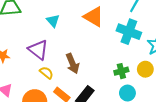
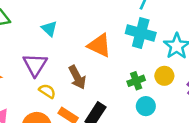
orange triangle: (94, 17) -> (99, 45), moved
purple triangle: (38, 50) -> (35, 65), turned 30

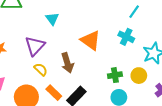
cyan cross: (141, 33) -> (126, 37), size x0.7

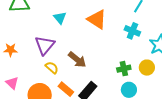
orange triangle: (91, 40) -> (97, 19), moved
brown arrow: (67, 63) -> (77, 60), turned -30

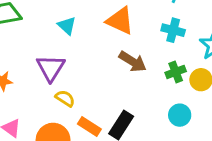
brown arrow: (77, 60) -> (133, 62), moved
green cross: (124, 69) -> (176, 72), moved

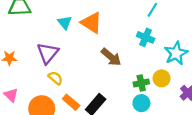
orange triangle: (120, 21) -> (91, 23), moved
green cross: (176, 72) -> (141, 83), moved

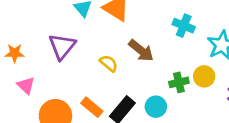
yellow semicircle: (55, 78) -> (109, 63), moved
pink triangle: (11, 95) -> (26, 85), moved
cyan circle: (141, 103) -> (156, 107), moved

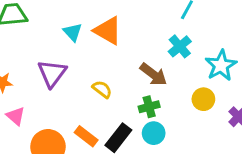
cyan cross: (184, 26) -> (180, 46), turned 30
brown arrow: (141, 51) -> (153, 74), moved
green cross: (179, 82) -> (149, 107), moved

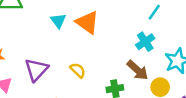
purple triangle: (52, 73) -> (36, 70), moved
brown arrow: (153, 74) -> (137, 70), moved

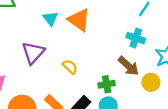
cyan cross: (145, 42) -> (136, 38), turned -36
purple triangle: (36, 70) -> (33, 53), moved

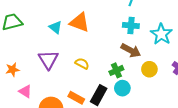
yellow circle: (151, 82) -> (149, 69), moved

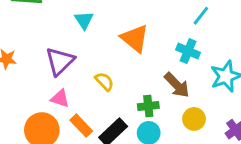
orange triangle: (80, 22) -> (135, 38), moved
pink triangle: (25, 91) -> (60, 98), moved, turned -32

